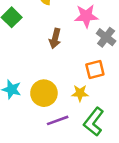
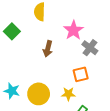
pink star: (86, 16) -> (73, 30), turned -30

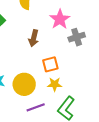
gray cross: (90, 48) -> (77, 37), turned 35
orange square: (81, 74) -> (50, 64), moved

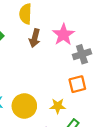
brown arrow: (34, 38) -> (35, 38), moved
orange square: (50, 64) -> (77, 84), moved

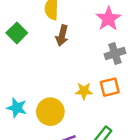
pink star: (63, 35) -> (108, 19), moved
yellow star: (58, 106) -> (84, 91), moved

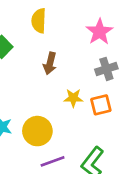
brown arrow: (62, 35) -> (50, 63), moved
yellow star: (84, 91) -> (73, 98), moved

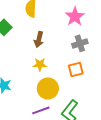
yellow star: (73, 98) -> (40, 64), moved
yellow circle: (37, 131) -> (48, 88), moved

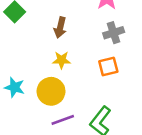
yellow circle: (48, 88) -> (51, 91), moved

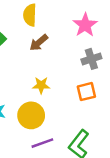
brown arrow: (60, 27) -> (39, 43), moved, turned 36

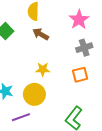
brown arrow: (39, 43) -> (41, 34), turned 70
purple line: (42, 143) -> (21, 117), moved

